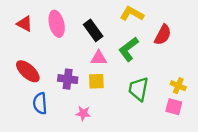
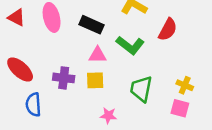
black rectangle: (93, 30) -> (91, 25), turned -30
green L-shape: (128, 49) -> (130, 45), turned -105
pink star: (83, 113) -> (108, 115), moved

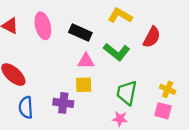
purple cross: (64, 78) -> (63, 103), moved
pink star: (108, 115) -> (120, 119), moved

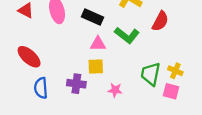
green trapezoid: (127, 93) -> (151, 74), moved
pink star: (120, 119) -> (115, 90), moved

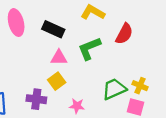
green L-shape: (127, 35) -> (89, 48), turned 120
yellow square: (96, 66) -> (57, 81), turned -35
green trapezoid: (151, 74) -> (114, 89), turned 55

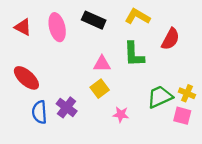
black rectangle: (53, 29) -> (94, 20), moved
green L-shape: (89, 48) -> (134, 54), turned -70
purple cross: (36, 99) -> (67, 107), moved, turned 30

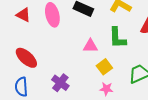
yellow square: (100, 89) -> (104, 67), moved
blue semicircle: (39, 112) -> (21, 87), moved

